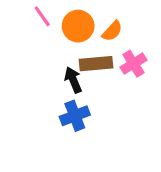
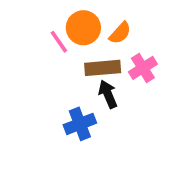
pink line: (42, 16) -> (59, 42), moved
black arrow: (73, 80) -> (108, 94), moved

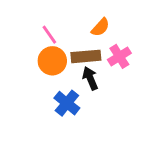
orange circle: (83, 28) -> (52, 61), moved
blue cross: (80, 124) -> (67, 103), turned -30

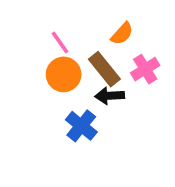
brown rectangle: (86, 56) -> (104, 69), turned 56
black arrow: (90, 78) -> (110, 96), turned -70

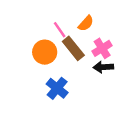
pink line: (60, 43) -> (60, 30), moved
black arrow: (110, 96) -> (103, 67), moved

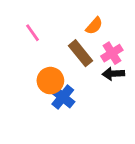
pink line: (60, 30) -> (33, 33), moved
orange circle: (45, 52) -> (50, 81), moved

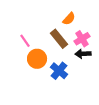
pink line: (33, 33) -> (25, 41), moved
blue cross: (63, 97) -> (59, 71), moved

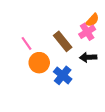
orange semicircle: (69, 19) -> (92, 20), moved
pink cross: (82, 39) -> (87, 32), moved

